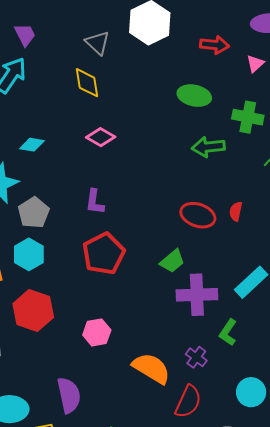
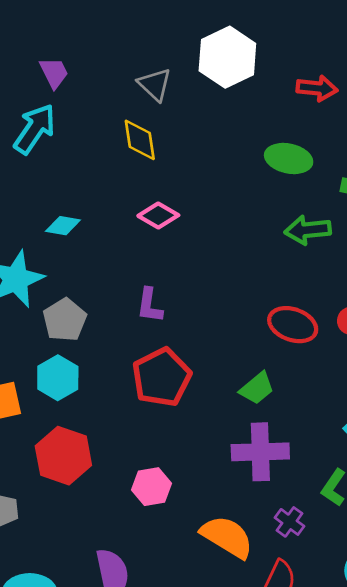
purple cross: (197, 295) -> (260, 452), moved

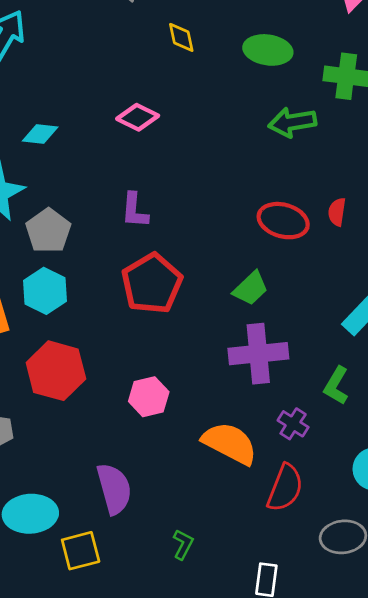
yellow diamond: (140, 140) -> (181, 37), moved, size x0.7

